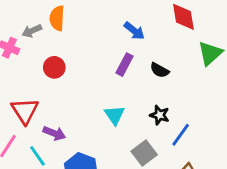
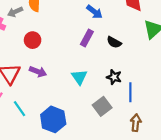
purple arrow: (54, 133) -> (38, 72), moved
blue line: (181, 135) -> (130, 92), turned -36

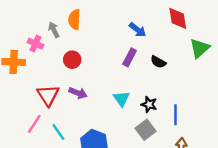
gray arrow: (15, 12) -> (54, 30), turned 88
black star: (114, 77) -> (149, 104), moved

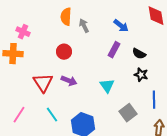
gray arrow: (54, 30) -> (84, 26), moved
pink cross: (35, 44) -> (23, 32), moved
black star: (149, 104) -> (141, 75), moved
pink line: (34, 124) -> (19, 115), moved

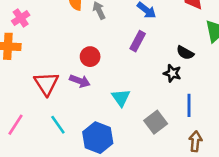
pink cross: (23, 32) -> (21, 18), turned 32
red circle: (64, 52) -> (90, 57), moved
black semicircle: (139, 54) -> (185, 53), moved
cyan triangle: (107, 86) -> (121, 98), moved

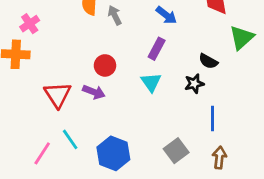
black star: (172, 73) -> (194, 84), turned -30
cyan triangle: (121, 98) -> (151, 82), moved
gray square: (156, 122) -> (176, 151), moved
pink line: (16, 125) -> (42, 153), moved

